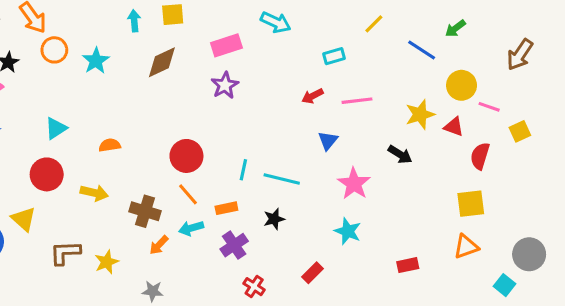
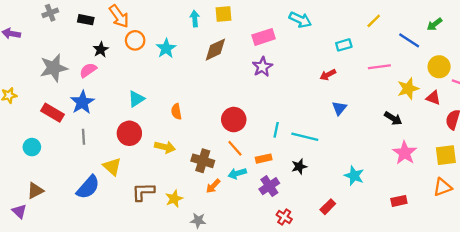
pink line: (357, 101) -> (379, 67), moved
orange semicircle: (110, 145) -> (176, 111), turned -91
pink star: (354, 184) -> (405, 153), moved
gray star: (153, 291) -> (198, 220), moved

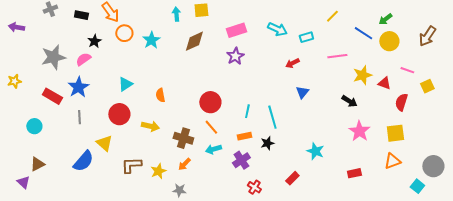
cyan arrow: (300, 20) -> (277, 29), moved
yellow circle: (439, 67) -> (389, 41), moved
cyan line: (305, 137) -> (272, 117), turned 60
orange rectangle: (264, 159) -> (244, 136), moved
orange arrow: (213, 186) -> (184, 164), moved

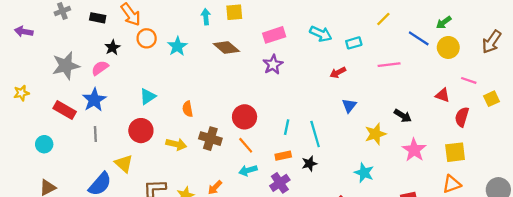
brown diamond: (194, 41) -> (226, 47), turned 65
yellow star: (362, 75) -> (375, 134), moved
brown cross: (183, 138) -> (210, 139), moved

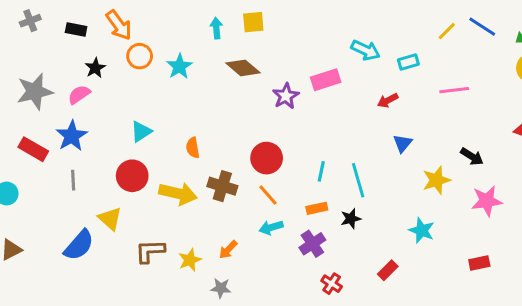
pink rectangle: (274, 35) -> (326, 80), moved
blue line: (419, 38) -> (482, 27), moved
purple star: (273, 65) -> (286, 96), moved
yellow arrow: (176, 144) -> (178, 194), size x1.4
pink star: (414, 150) -> (487, 201), turned 30

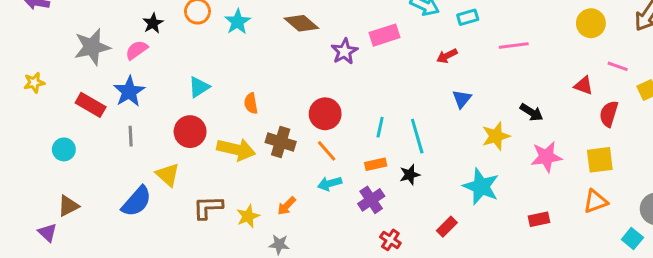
cyan star: (422, 230) -> (481, 187), size x1.4

